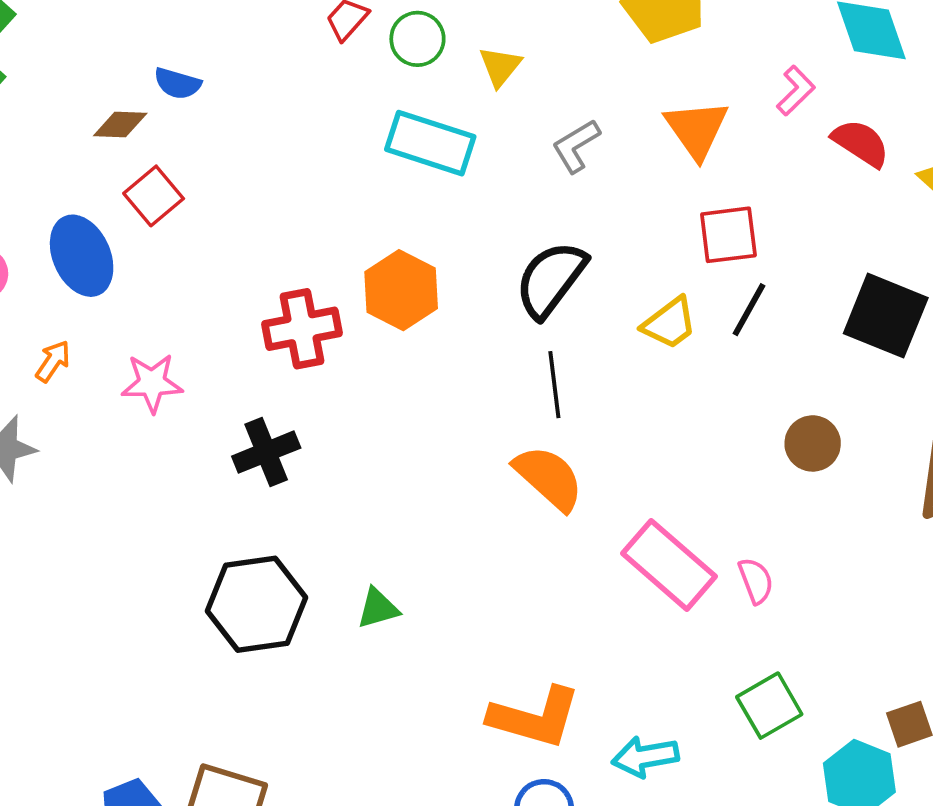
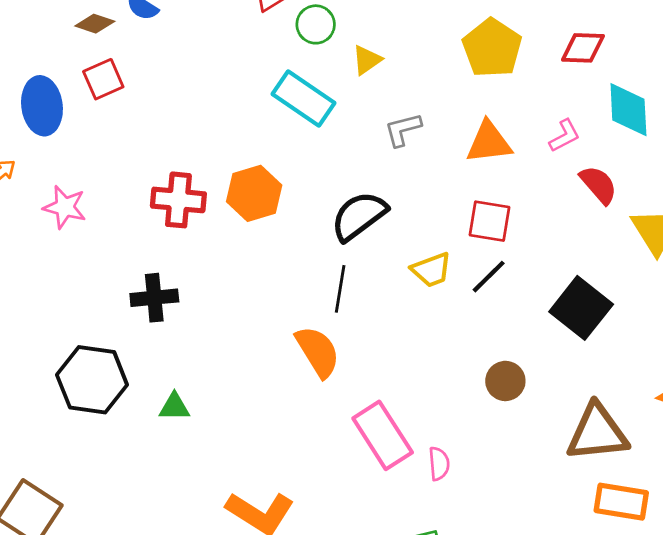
orange triangle: (697, 129) -> (489, 142), turned 42
black cross: (266, 452) -> (154, 298), moved

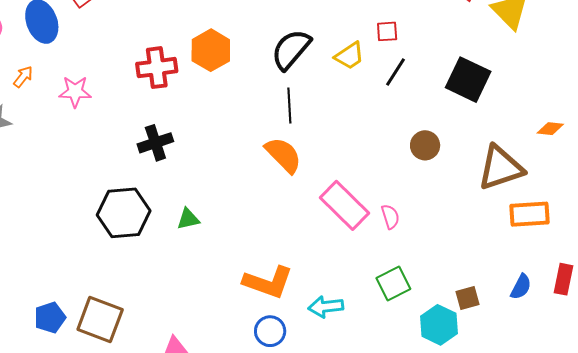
red square: (490, 221) -> (387, 31), size x0.7
yellow trapezoid: (431, 270) -> (349, 56), moved

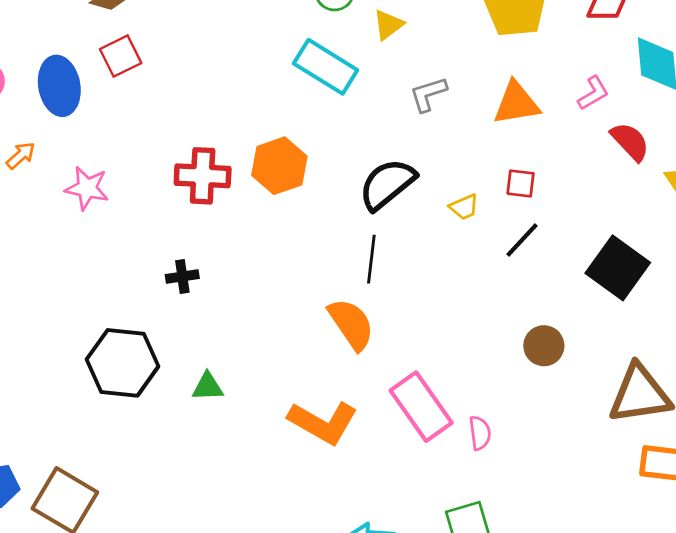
yellow trapezoid: (349, 56) -> (464, 207), size x0.7
black cross: (155, 143) -> (182, 276), size x0.7
orange L-shape: (268, 282) -> (323, 422), moved

